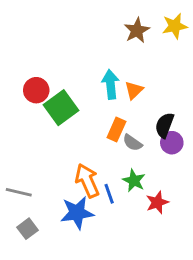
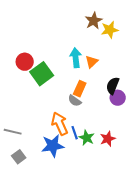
yellow star: (175, 26) -> (110, 30), moved
gray semicircle: (132, 143) -> (75, 101), moved
green star: (134, 181) -> (87, 138), moved

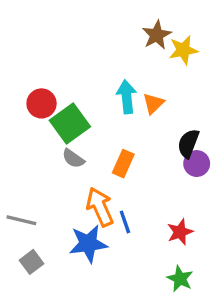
orange rectangle: (80, 89) -> (123, 164), moved
gray semicircle: (75, 101) -> (73, 159), moved
green star: (87, 138) -> (180, 279), moved

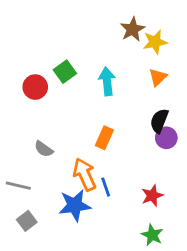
orange triangle: (153, 103) -> (158, 77), moved
green square: (70, 123) -> (65, 72), moved, size x0.7
gray semicircle: (73, 159) -> (44, 149), moved

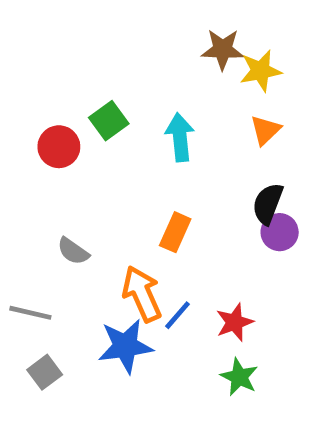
brown star: (132, 29) -> (223, 49), turned 30
blue line: (106, 187) -> (178, 315), turned 60
red star: (152, 196) -> (234, 322), moved
green star: (152, 235) -> (239, 377), moved

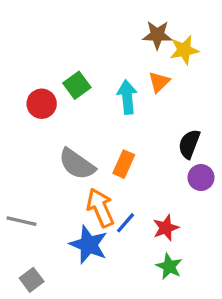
orange triangle: (265, 130) -> (159, 82), moved
purple circle: (280, 232) -> (201, 178), moved
gray semicircle: (73, 251) -> (77, 164), moved, size x1.6
blue star: (125, 346) -> (89, 245), turned 30
gray square: (45, 372) -> (32, 280), moved

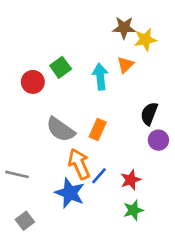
green star: (169, 266) -> (133, 210), turned 30

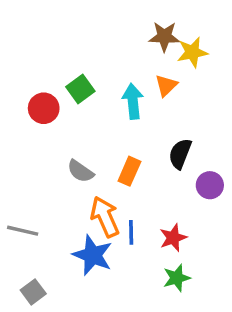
black semicircle: (149, 114) -> (180, 154), moved
gray semicircle: (61, 130) -> (80, 171), size x0.7
blue line: (99, 176) -> (131, 232), turned -42

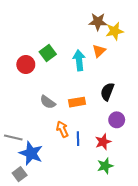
orange rectangle: (129, 171) -> (77, 102), turned 56
purple circle: (210, 185) -> (117, 120), moved
orange arrow: (105, 217) -> (62, 129), size x0.7
blue star: (93, 255) -> (31, 153), moved

